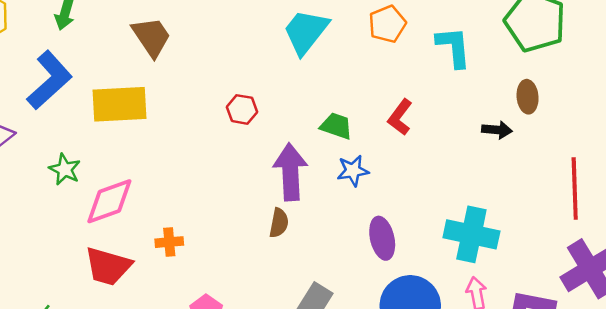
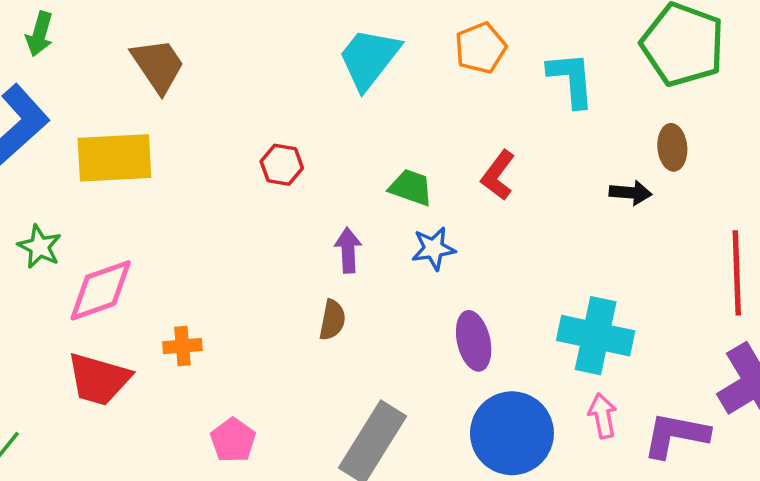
purple arrow: (290, 172) -> (348, 250), size x0.6

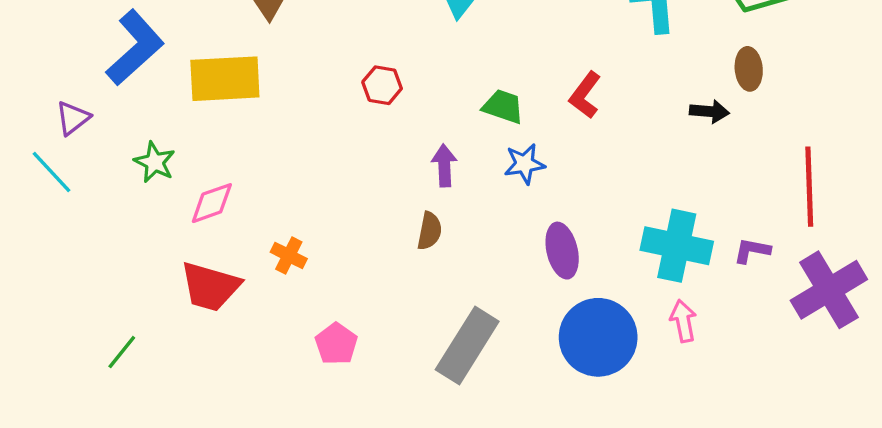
pink diamond: (101, 290) -> (212, 203), size x0.7
orange cross: (182, 346) -> (289, 255), turned 32
purple L-shape: (676, 435) -> (752, 251), moved, size x0.6

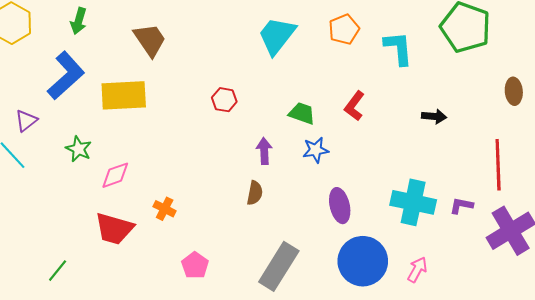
brown ellipse: (749, 69) -> (514, 91), moved
pink arrow: (683, 321) -> (417, 270), moved, turned 40

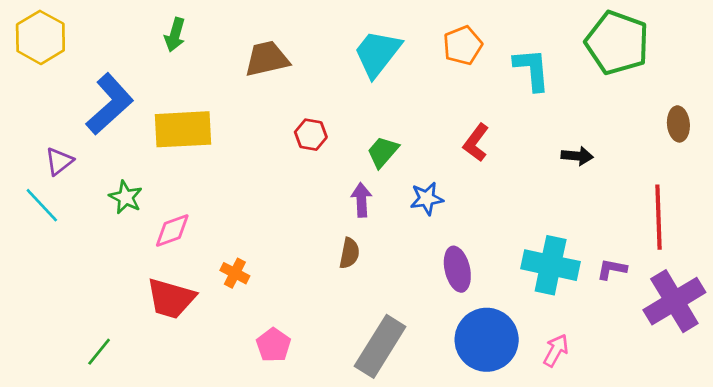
green arrow: (79, 21) -> (175, 35), moved
brown trapezoid: (150, 40) -> (267, 59), moved, turned -69
green trapezoid: (302, 113) -> (383, 152), moved, turned -68

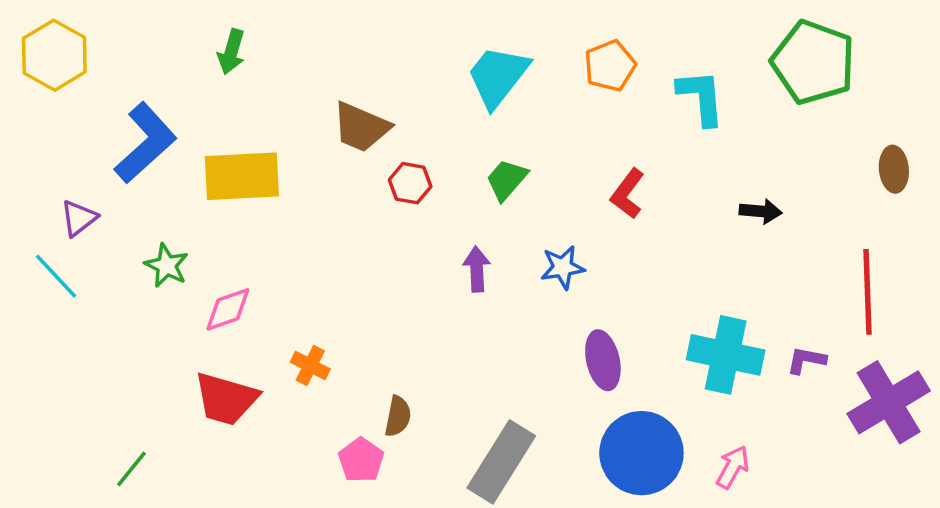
brown trapezoid: (267, 59) -> (361, 127), moved, turned -144
green trapezoid: (383, 152) -> (507, 180), moved
brown semicircle: (349, 253) -> (398, 416), moved

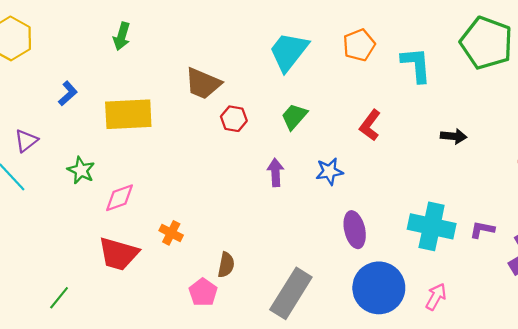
blue L-shape: (145, 143) -> (68, 93), size x0.5

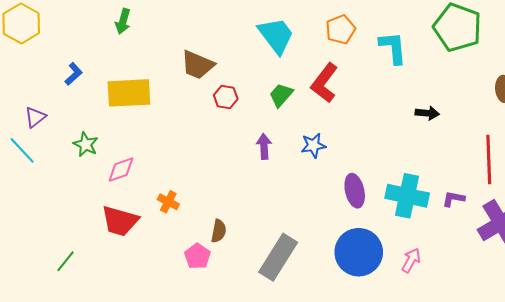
cyan trapezoid: (289, 52) -> (276, 36), turned 105
red L-shape: (370, 125) -> (324, 83), moved, size x1.4
purple ellipse: (355, 230) -> (355, 191), moved

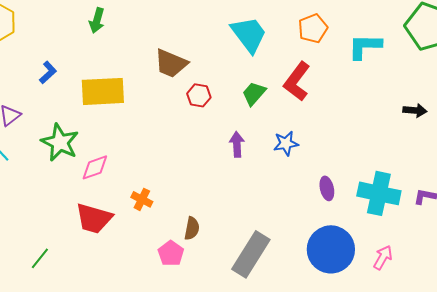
cyan L-shape: (393, 48) -> (365, 46), turned -84
black arrow: (427, 113) -> (415, 110), moved
green star: (86, 144) -> (60, 142), size x1.5
purple ellipse: (355, 191) -> (327, 188), size x0.7

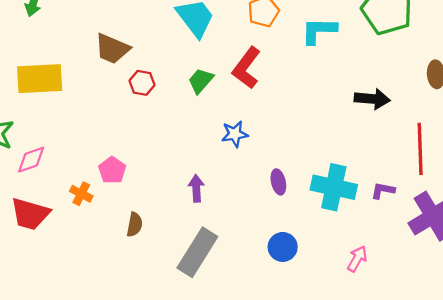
black arrow: (415, 110) -> (372, 99), size x1.4
purple arrow: (237, 144) -> (196, 188), moved
blue circle: (331, 249) -> (283, 247), size x0.6
pink pentagon: (171, 253) -> (112, 170), moved
pink arrow: (383, 257) -> (357, 259), moved

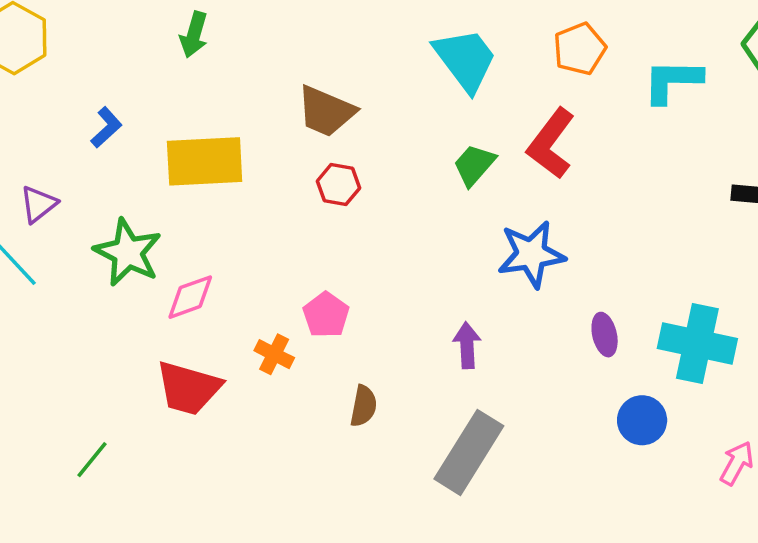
red hexagon: (142, 83) -> (338, 185), moved
blue star: (235, 134) -> (531, 254), size x1.5
blue circle: (283, 247) -> (642, 420), moved

